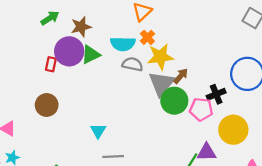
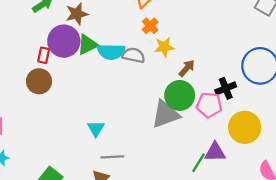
cyan semicircle: (123, 44) -> (111, 52), moved
yellow star: (160, 57) -> (164, 47), size x0.7
gray triangle: (161, 84) -> (165, 114), moved, turned 32
brown circle: (47, 105) -> (39, 81), moved

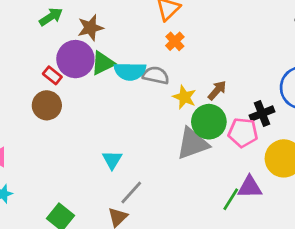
yellow star: (164, 47) -> (184, 97), moved, turned 30
red rectangle: (44, 55) -> (52, 75), turned -63
gray line: (112, 157) -> (131, 192), turned -45

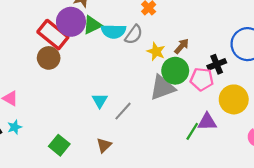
red rectangle: (52, 75) -> (53, 35), size x2.0
gray semicircle: (156, 75) -> (134, 35), turned 114
gray line: (131, 192) -> (123, 111), moved

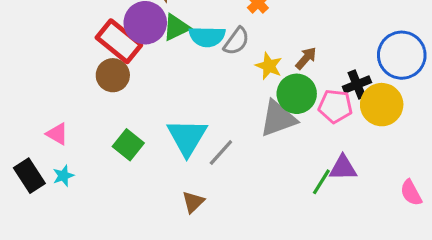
yellow circle: (234, 99) -> (382, 105), moved
cyan triangle: (100, 100) -> (187, 137), size x1.8
green square: (59, 145) -> (128, 145), moved

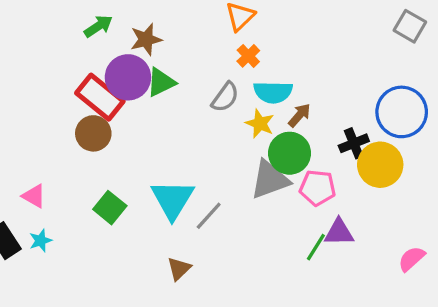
cyan semicircle: (207, 37) -> (273, 92), moved
pink pentagon: (335, 106) -> (318, 188), moved
pink semicircle: (411, 193) -> (412, 259), turned 76

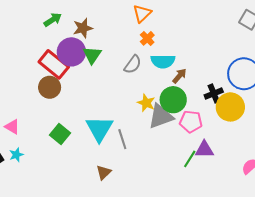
green triangle: (161, 82) -> (92, 55), turned -30
yellow star: (260, 124) -> (146, 103), moved
gray line: (209, 216) -> (122, 139), turned -60

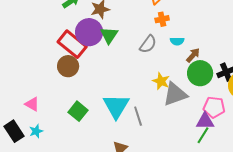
orange cross: (147, 38) -> (162, 19), turned 32
cyan semicircle: (163, 61) -> (177, 41), size x0.6
green circle: (173, 100) -> (200, 73), moved
pink pentagon: (191, 122) -> (214, 107), moved
purple triangle: (204, 150) -> (205, 121), moved

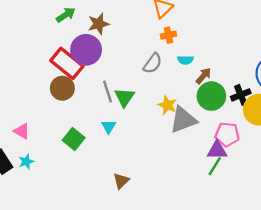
green triangle: (109, 35) -> (124, 97), moved
cyan triangle: (116, 106) -> (109, 127), moved, size x0.5
gray line: (138, 116) -> (108, 92), moved

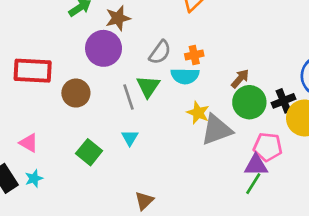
orange cross: (168, 35) -> (194, 55), moved
cyan semicircle: (185, 60) -> (185, 76), moved, size x1.5
red rectangle: (67, 63) -> (33, 71), moved, turned -36
gray semicircle: (153, 63) -> (160, 52), moved
green triangle: (124, 97) -> (148, 86), moved

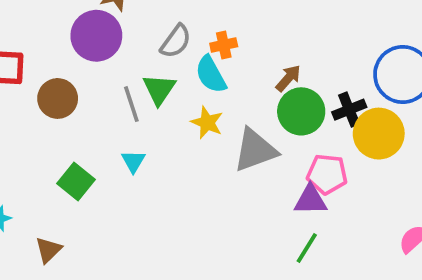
cyan semicircle: (185, 76) -> (211, 75), turned 60
yellow star: (198, 113) -> (207, 122), moved
green line: (253, 184) -> (307, 248), moved
brown triangle: (144, 201) -> (48, 250), moved

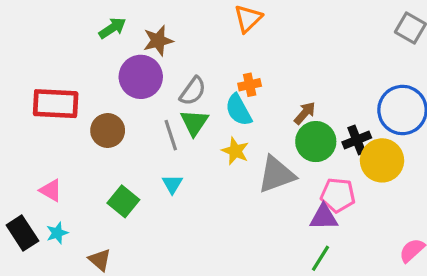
gray semicircle: (176, 41) -> (193, 91), moved
brown triangle: (48, 250) -> (100, 260), turned -35

